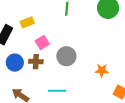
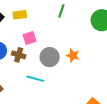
orange star: (102, 70) -> (73, 55), moved
cyan line: (57, 91) -> (35, 79), moved

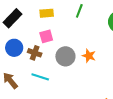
yellow rectangle: (20, 15) -> (47, 13), moved
cyan line: (35, 79) -> (40, 77), moved

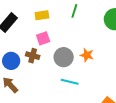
blue circle: (14, 48) -> (11, 61), moved
cyan line: (40, 77) -> (70, 82), moved

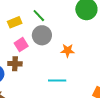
green line: (74, 11) -> (39, 16), moved, turned -48
gray circle: (64, 57) -> (42, 35), moved

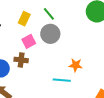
yellow rectangle: (15, 22) -> (24, 19), turned -48
orange star: (68, 51) -> (76, 65), moved

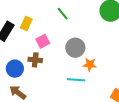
yellow rectangle: (24, 19) -> (26, 24), moved
gray circle: (50, 34) -> (75, 48), moved

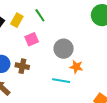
green line: (63, 14) -> (40, 15), moved
brown cross: (35, 60) -> (22, 66), moved

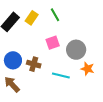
pink square: (32, 39) -> (53, 43), moved
cyan line: (61, 81) -> (61, 75), moved

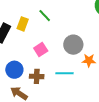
pink square: (53, 43) -> (41, 50), moved
brown cross: (34, 64) -> (37, 76), moved

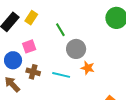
green line: (45, 16) -> (60, 30), moved
pink square: (41, 50) -> (29, 46), moved

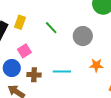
gray circle: (76, 49) -> (83, 36), moved
orange star: (88, 68) -> (96, 65), moved

